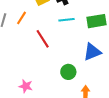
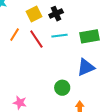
red line: (43, 39) -> (36, 39), moved

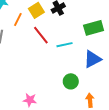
orange line: (15, 35) -> (18, 20), moved
cyan line: (59, 36) -> (65, 45), moved

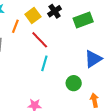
green rectangle: (94, 28) -> (83, 20), moved
cyan line: (65, 45) -> (44, 63), moved, turned -56

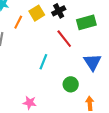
red line: (40, 40) -> (64, 39), moved
blue triangle: (93, 59) -> (92, 62), turned -36

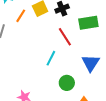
cyan line: (43, 62) -> (51, 58), moved

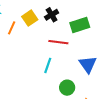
red line: (65, 37) -> (58, 42), turned -42

